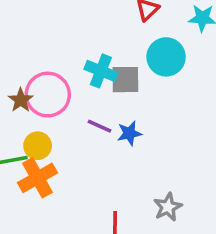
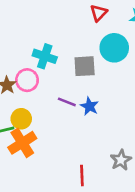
cyan cross: (101, 71) -> (45, 56), moved
pink circle: (48, 95) -> (27, 80), size x0.7
blue star: (129, 133) -> (89, 106), turned -30

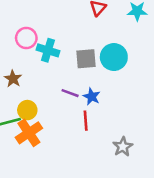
cyan circle: (114, 48) -> (114, 57), moved
pink circle: (27, 80) -> (26, 38), moved
red line: (82, 176) -> (86, 121), moved

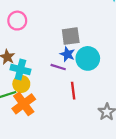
cyan cross: (48, 50) -> (20, 69), moved
cyan circle: (114, 57) -> (88, 58), moved
blue star: (92, 97) -> (67, 54), moved

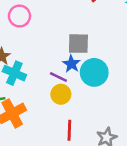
yellow circle: (21, 84) -> (61, 94), moved
red line: (73, 91) -> (69, 130), moved

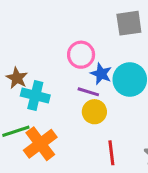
pink circle: (19, 16) -> (81, 55), moved
gray square: (78, 44) -> (129, 23), moved

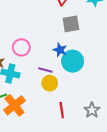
pink circle: (81, 55) -> (21, 47), moved
blue star: (101, 74) -> (60, 50), moved

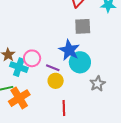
pink circle: (21, 47) -> (32, 58), moved
blue star: (60, 50) -> (69, 50), size x1.5
gray star: (92, 110) -> (98, 84), moved

